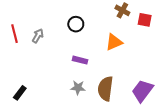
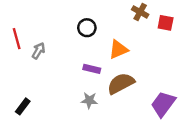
gray arrow: (38, 36) -> (38, 51), moved
orange triangle: (114, 42) -> (118, 50), moved
brown semicircle: (105, 89) -> (121, 83), moved, turned 55

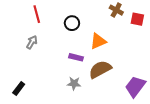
red line: (17, 39) -> (37, 14), moved

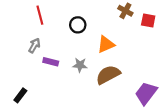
purple rectangle: (76, 57) -> (51, 62), moved
gray star: (74, 83) -> (80, 65), moved

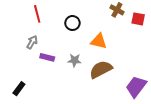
orange triangle: (106, 44) -> (99, 41), turned 36

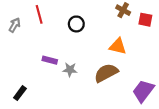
orange triangle: (99, 41) -> (118, 46), moved
gray arrow: (32, 42) -> (15, 25), moved
gray star: (74, 60) -> (70, 70), moved

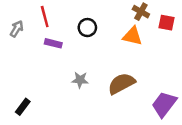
orange triangle: (118, 46) -> (132, 36), moved
purple rectangle: (50, 60) -> (53, 43), moved

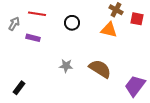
red line: (45, 17) -> (37, 14), turned -66
purple rectangle: (53, 43) -> (33, 38), moved
brown semicircle: (121, 84) -> (100, 69), turned 60

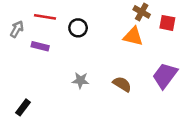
black circle: (72, 23) -> (78, 28), moved
brown semicircle: (100, 69) -> (122, 84), size x0.7
purple trapezoid: (135, 86) -> (165, 76), moved

